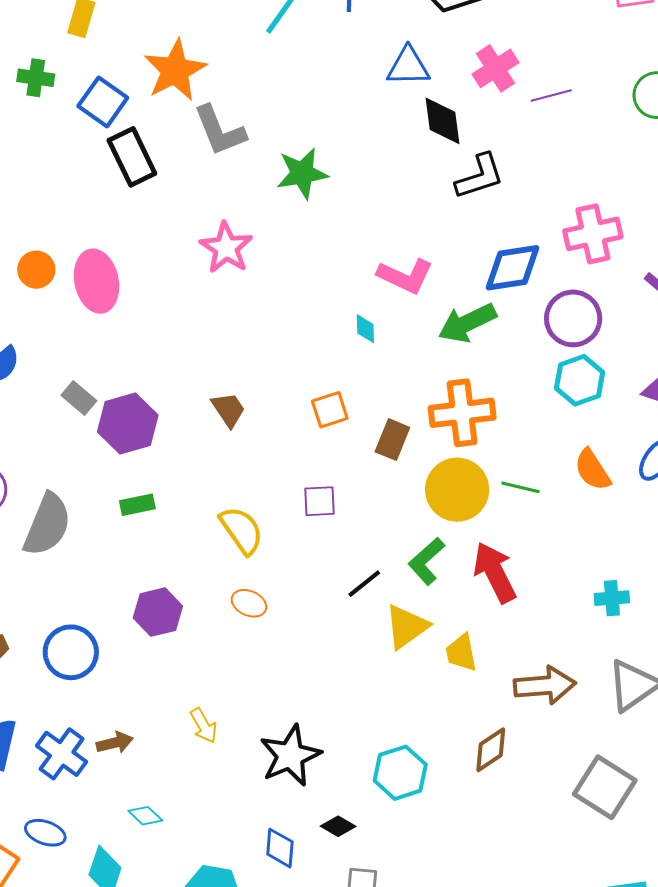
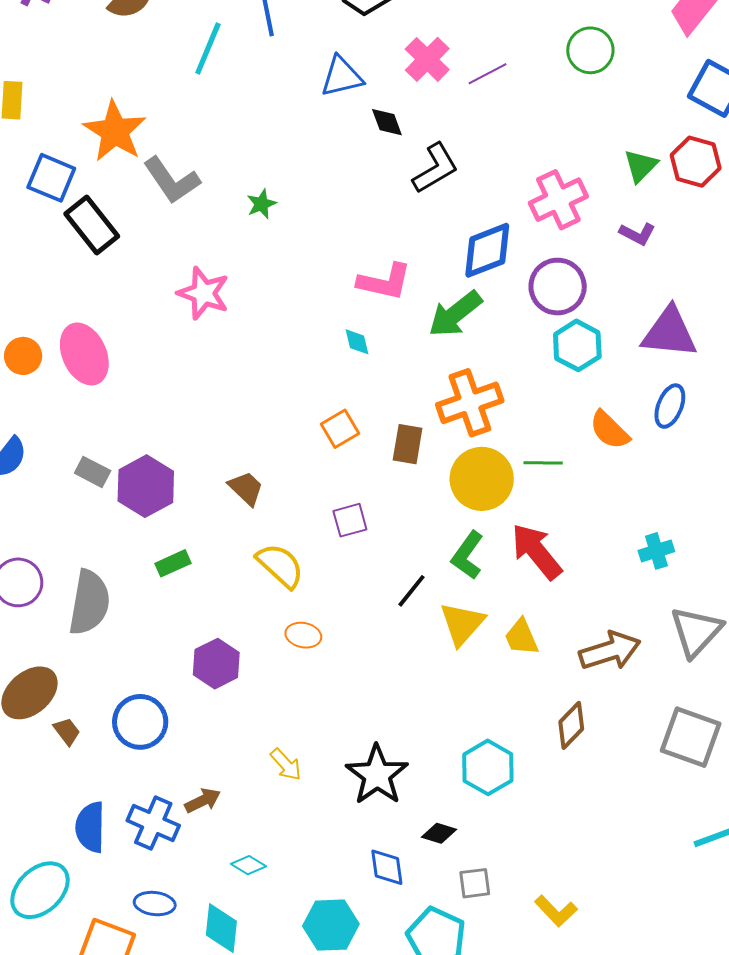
black diamond: (442, 121) -> (387, 122), size x0.7
green star: (302, 173) -> (261, 204), size x0.6
brown trapezoid: (228, 410) -> (246, 488), moved

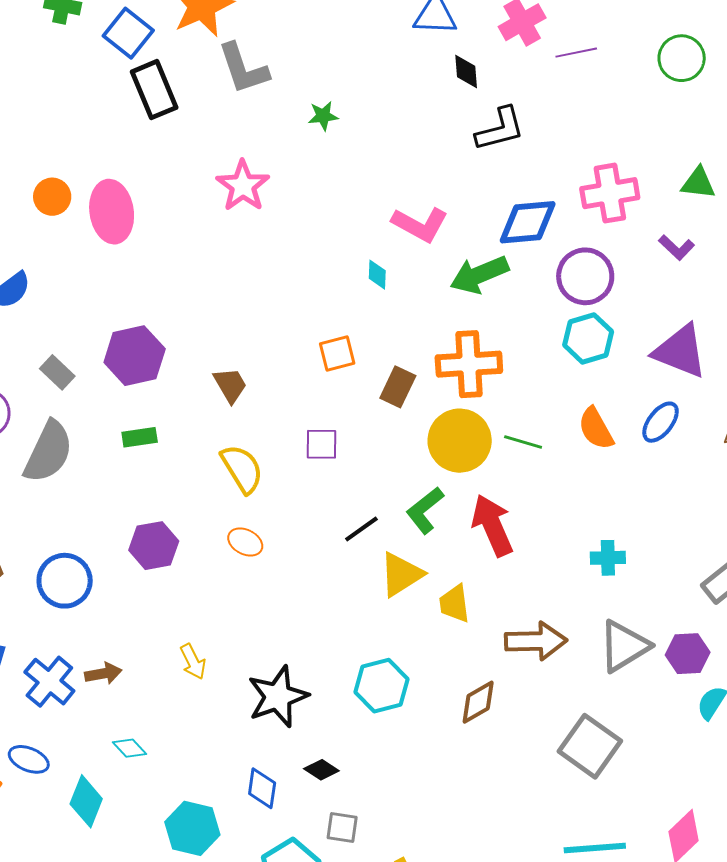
green triangle: (641, 166) -> (698, 183), turned 36
gray rectangle: (93, 472) -> (57, 372), moved
cyan hexagon: (488, 767) -> (381, 686), moved

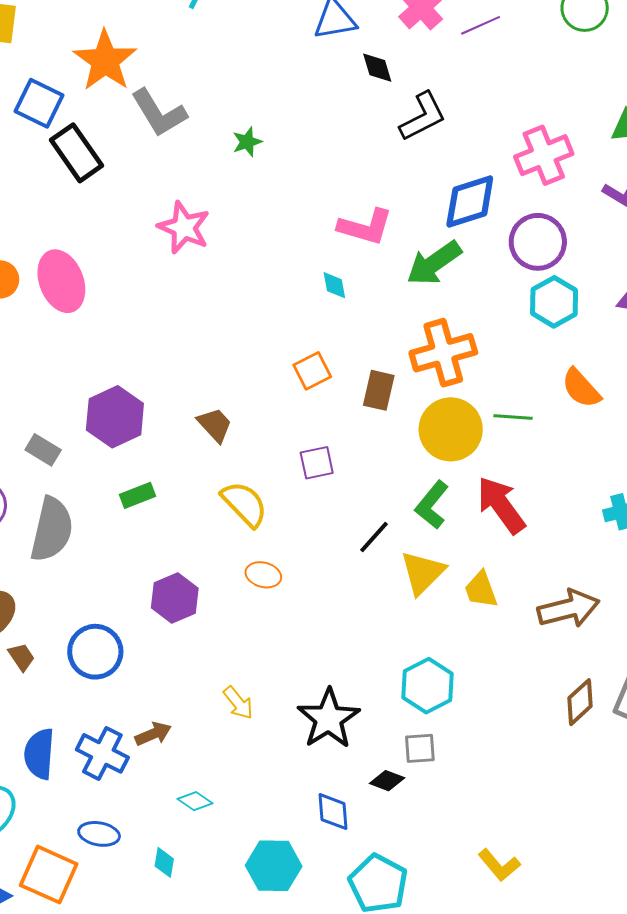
brown diamond: (478, 702) -> (580, 702), moved
cyan diamond: (86, 801) -> (164, 862), size x0.6
gray square: (342, 827) -> (420, 748), moved

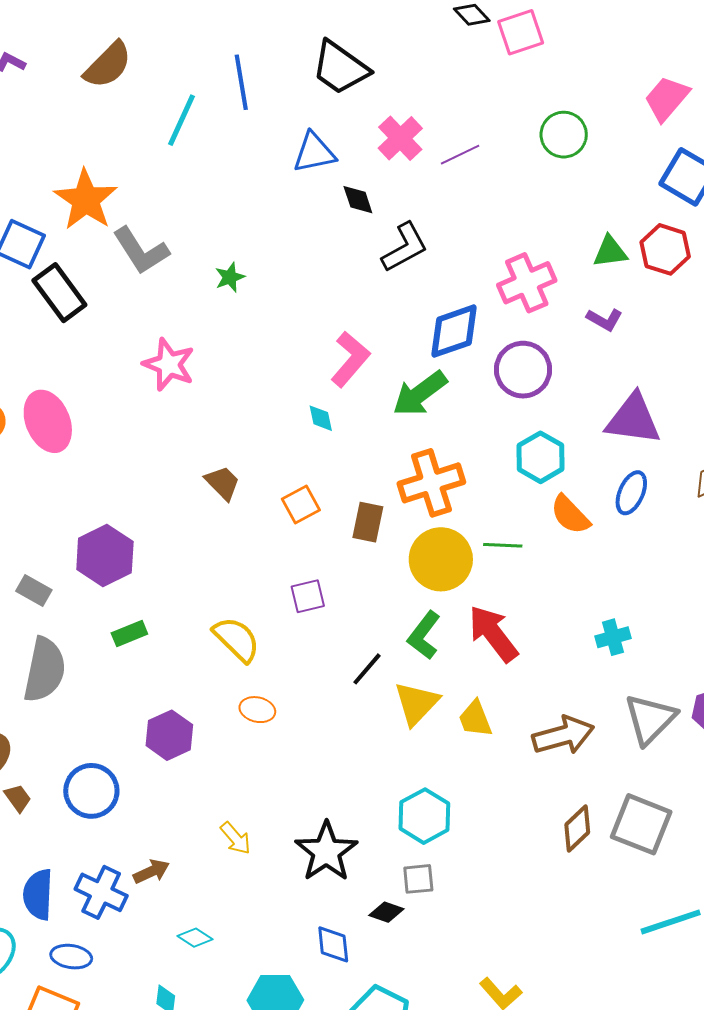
pink L-shape: (365, 227) -> (350, 359), turned -64
cyan hexagon: (554, 302) -> (540, 457), moved
brown trapezoid: (215, 425) -> (222, 483), moved
blue ellipse: (99, 834) -> (71, 957), moved

